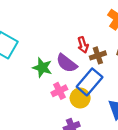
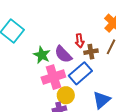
pink cross: (59, 91) -> (53, 77), size x1.6
yellow circle: (80, 98) -> (66, 95), moved

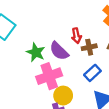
blue rectangle: (80, 73) -> (92, 73), moved, size x0.7

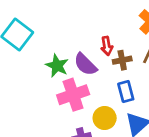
blue rectangle: (92, 73) -> (126, 92), turned -63
yellow circle: (63, 96) -> (105, 118), moved

